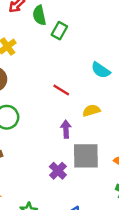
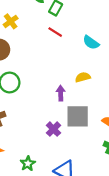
red line: (61, 90) -> (55, 32), moved

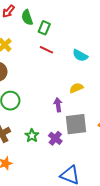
green star: (28, 164) -> (32, 136), moved

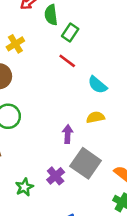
cyan semicircle: (80, 55) -> (97, 85), moved
gray square: (76, 124) -> (86, 163), turned 30
green star: (32, 136) -> (24, 187), moved

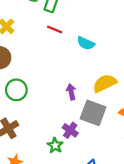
yellow semicircle: (95, 117) -> (105, 83), moved, size x1.5
green star: (24, 187) -> (55, 145), moved

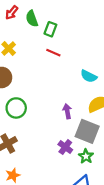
cyan semicircle: (86, 43) -> (89, 76), moved
green star: (55, 145) -> (86, 156), moved

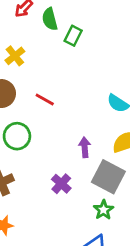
red line: (53, 53) -> (45, 100), moved
purple cross: (65, 147) -> (61, 184), moved

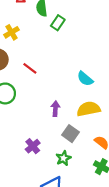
gray square: (108, 177) -> (70, 134), size x0.7
purple cross: (61, 184) -> (33, 146), moved

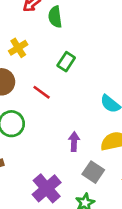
green rectangle: (58, 23) -> (66, 62), moved
purple cross: (33, 146) -> (47, 188), size x1.5

